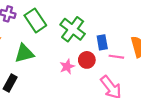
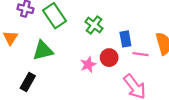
green cross: (73, 29) -> (94, 25), size x0.7

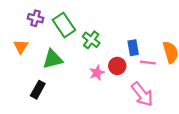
green cross: (94, 25) -> (91, 40), moved

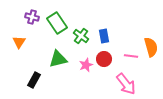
blue rectangle: (133, 48) -> (104, 36), moved
green triangle: (53, 59) -> (58, 59), moved

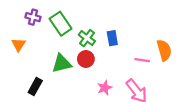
red circle: (104, 59) -> (86, 59), moved
pink star: (86, 65) -> (105, 88), moved

